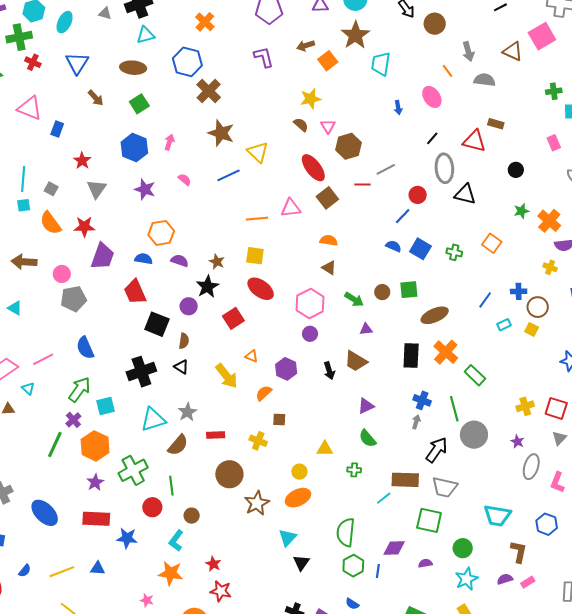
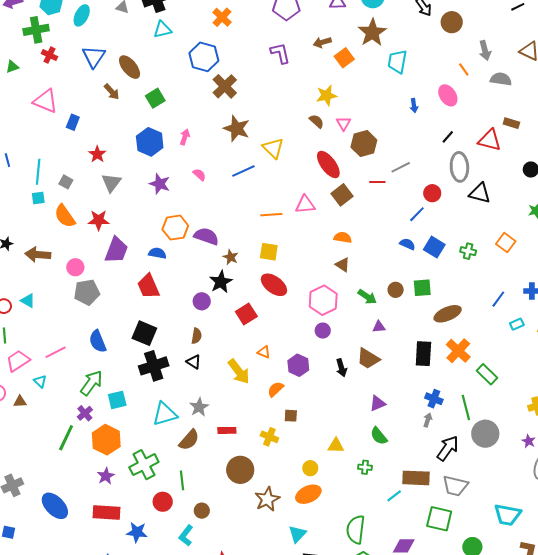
brown ellipse: (133, 68) -> (130, 67), moved, turned 45
purple semicircle: (180, 261) -> (206, 236), moved, size x1.4
black square: (157, 324) -> (144, 333), moved

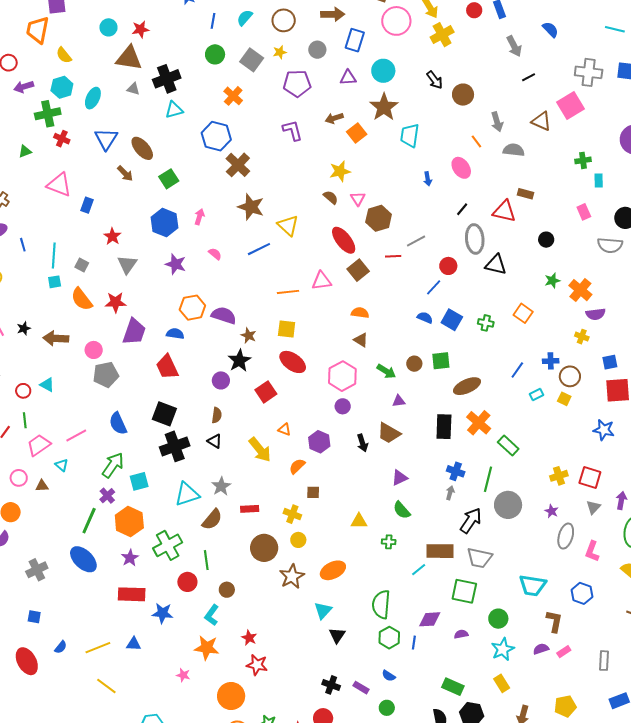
green line: (466, 408) -> (488, 479), turned 30
yellow circle: (310, 468) -> (298, 540), moved
blue ellipse: (55, 506) -> (83, 559), moved

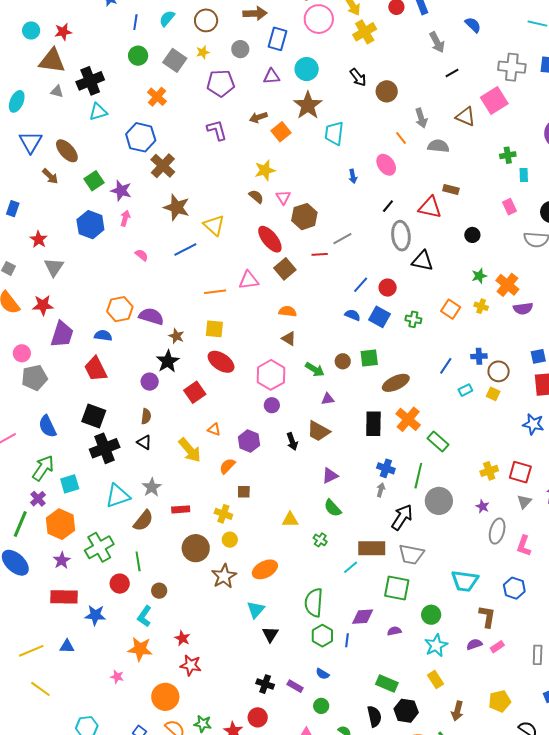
purple star: (176, 264) -> (121, 191), moved
red circle: (448, 266) -> (388, 288), moved
yellow cross: (582, 337) -> (481, 306), moved
green cross: (389, 542) -> (320, 540), turned 32

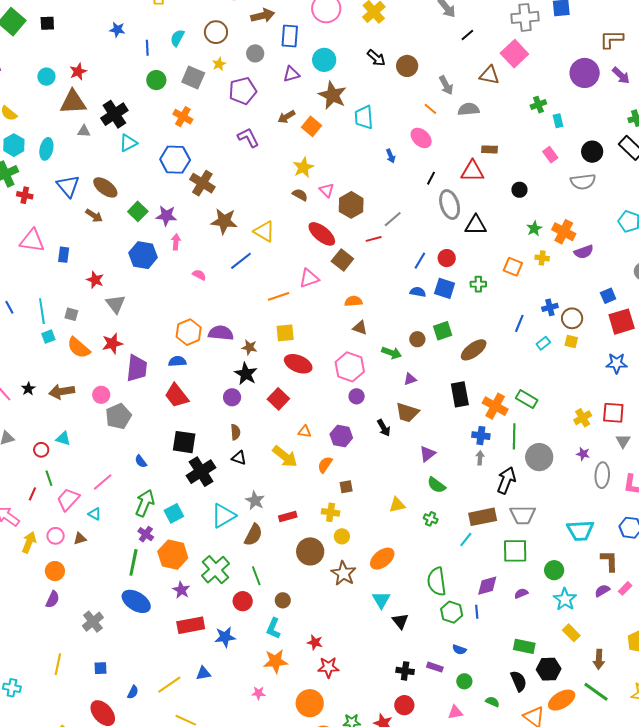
orange cross: (408, 419) -> (495, 406), moved
blue semicircle: (47, 426) -> (141, 461), size x0.6

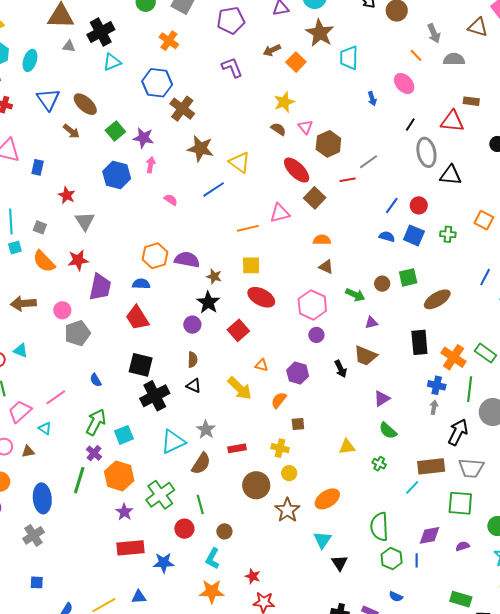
blue ellipse: (136, 601) -> (42, 498), moved, turned 48

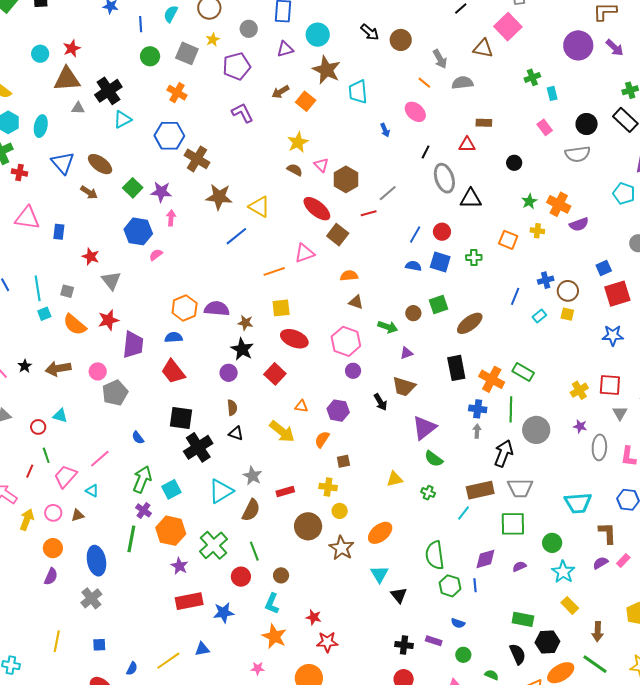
red triangle: (452, 121) -> (467, 145), size x0.7
pink semicircle: (171, 200) -> (156, 255), moved, turned -64
purple triangle: (382, 399) -> (424, 428), size x1.5
orange star: (212, 591) -> (274, 636), turned 30

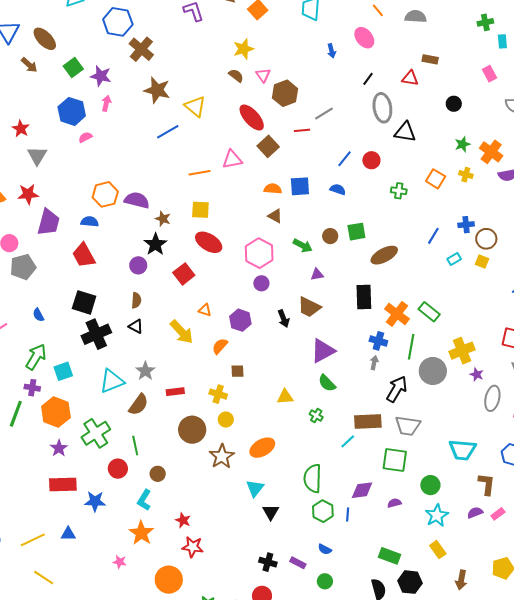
blue square: (440, 262) -> (300, 186), moved, turned -30
yellow cross: (579, 390) -> (462, 351), moved, size x1.4
purple cross: (143, 510) -> (32, 388), turned -35

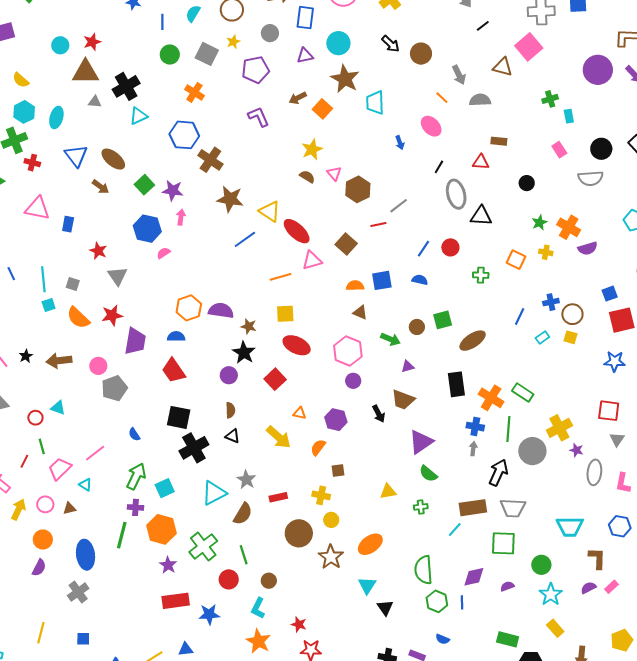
red ellipse: (252, 117) -> (297, 231), moved
green cross: (316, 416) -> (421, 507), turned -32

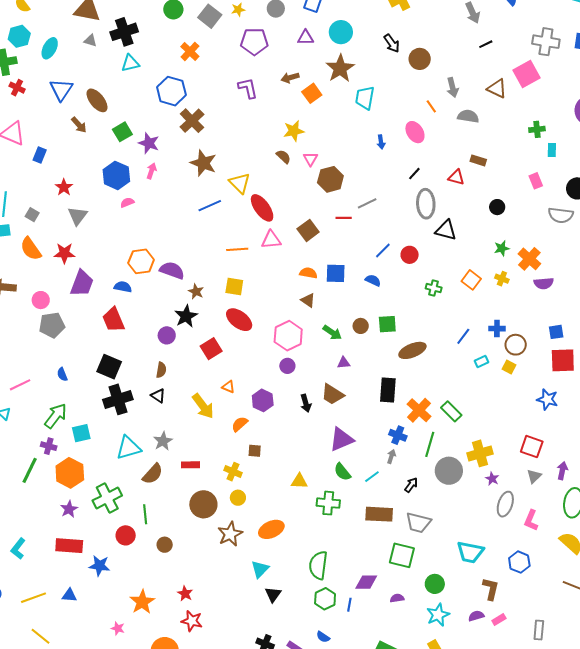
black arrow: (498, 473) -> (411, 485), size x0.6
green cross: (421, 507) -> (328, 503), size x1.6
cyan line: (455, 530) -> (372, 477), moved
cyan L-shape: (258, 608) -> (18, 549), moved

